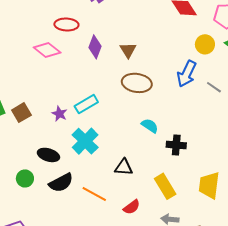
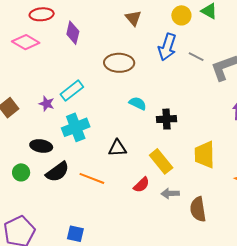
brown triangle: (128, 50) -> (133, 18), moved
cyan cross: (85, 141) -> (76, 127), turned 32
red semicircle: (132, 207) -> (141, 185), moved

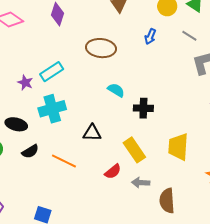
blue arrow: (167, 47) -> (150, 37), size x0.6
gray line: (196, 57) -> (189, 36), moved
black semicircle: (57, 172) -> (30, 151), size x0.7

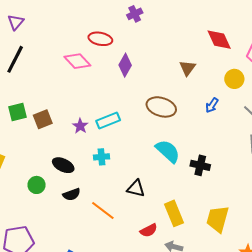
cyan semicircle: (116, 90) -> (168, 151), size x1.5
black cross: (143, 108) -> (200, 165), moved
cyan cross: (52, 109) -> (102, 157), size x0.6

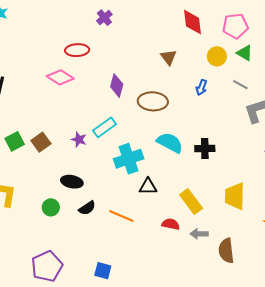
red diamond: (219, 40) -> (193, 22), turned 32
purple diamond: (125, 65) -> (117, 86), moved
cyan cross: (102, 157) -> (129, 159), moved, size x1.8
red semicircle: (149, 230) -> (171, 224), turned -126

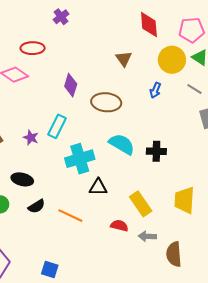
yellow circle: (217, 56) -> (172, 60), size x1.4
cyan rectangle: (105, 127) -> (57, 126), turned -30

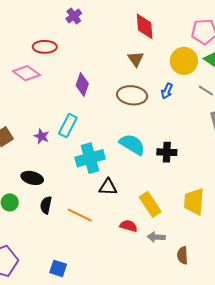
red diamond: (149, 25) -> (145, 26), moved
brown ellipse: (106, 102) -> (132, 95), moved
black semicircle: (36, 206) -> (46, 205), turned 132
brown semicircle: (174, 254) -> (183, 255), size x0.7

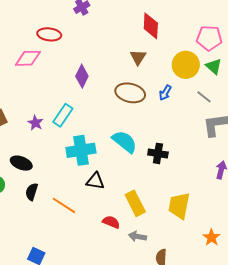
pink diamond: (26, 73) -> (28, 58), turned -44

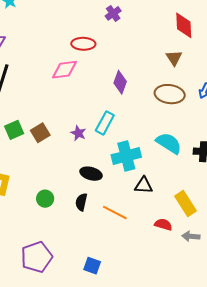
black ellipse: (21, 163) -> (91, 174), moved

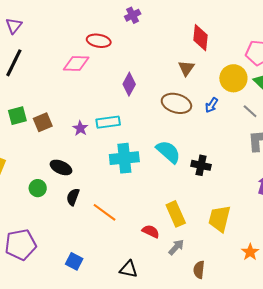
cyan rectangle: (105, 123) -> (108, 122), turned 45
black ellipse: (91, 174) -> (61, 167), moved
black triangle: (144, 185) -> (129, 269), moved
gray arrow: (191, 236) -> (176, 247), turned 120

